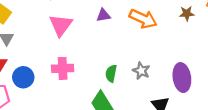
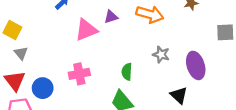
pink triangle: (61, 25) -> (86, 30), moved, turned 40
gray star: (141, 71) -> (161, 54), moved

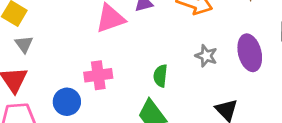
purple ellipse: (196, 65) -> (250, 53), moved
blue circle: (43, 88) -> (67, 102), moved

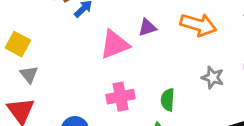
pink cross: (98, 75) -> (120, 97), moved

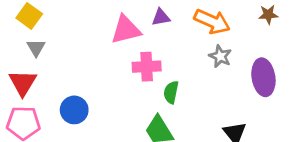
gray star: (213, 77) -> (220, 56), moved
pink cross: (120, 97) -> (147, 67), moved

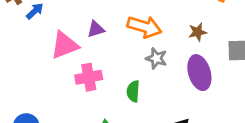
brown star: (268, 15) -> (198, 32), moved
green semicircle: (171, 92) -> (133, 91), moved

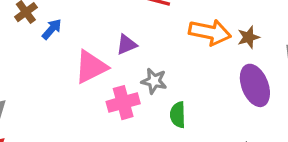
orange arrow: (144, 27) -> (210, 32), moved
gray star: (156, 58) -> (154, 81), moved

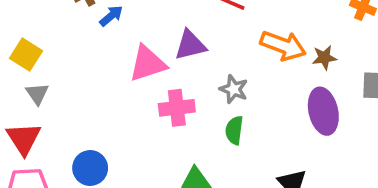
purple triangle: (127, 44) -> (190, 45), size x1.4
gray star: (154, 81) -> (234, 89), moved

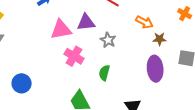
orange arrow: (283, 46) -> (144, 22), moved, size x0.7
gray star: (234, 89) -> (108, 40), moved
pink cross: (177, 108) -> (74, 56), turned 30

